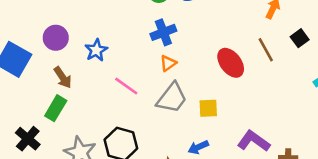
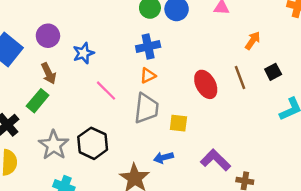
gray trapezoid: (172, 98) -> (146, 108), turned -40

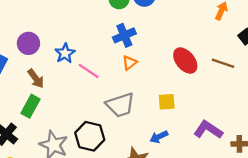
brown line: (240, 78) -> (223, 63), moved, turned -40
pink line: (106, 91) -> (89, 71), moved
gray trapezoid: (146, 108) -> (120, 105), moved, turned 76

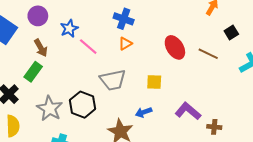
blue cross: (124, 35) -> (124, 19), turned 36

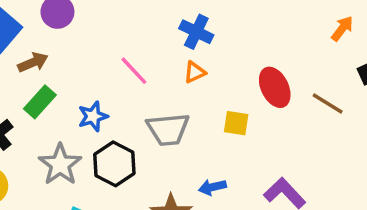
blue star: (69, 28) -> (93, 116), moved
brown arrow: (41, 48) -> (33, 62), moved, turned -90
yellow square: (154, 82) -> (236, 123), moved

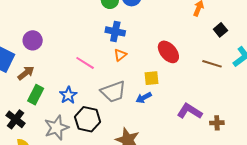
brown line: (328, 104) -> (212, 64), moved
gray star: (60, 164) -> (56, 128), turned 30
blue arrow: (212, 187) -> (144, 98), moved

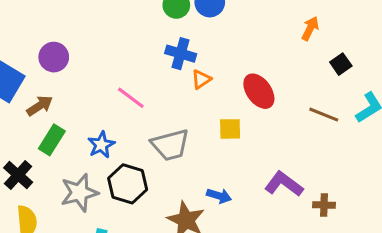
orange triangle: (120, 55) -> (201, 79), moved
blue arrow: (144, 98) -> (219, 196), moved, turned -140

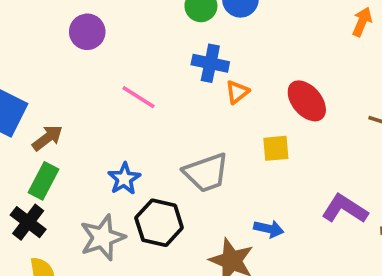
purple circle: (54, 57) -> (87, 32), moved
pink line: (131, 98) -> (138, 97), moved
green rectangle: (52, 140) -> (43, 181), moved

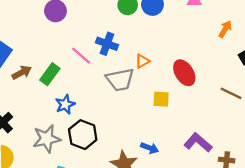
blue cross: (210, 63) -> (107, 44), moved
gray trapezoid: (206, 173) -> (120, 80), moved
green rectangle: (43, 181) -> (50, 74), moved

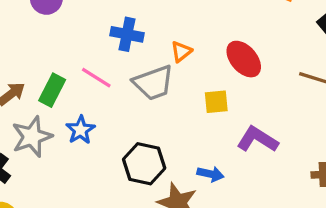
pink line: (81, 56) -> (96, 78), moved
black hexagon: (83, 135) -> (144, 164), moved
gray star: (47, 139) -> (32, 137), moved
purple L-shape: (198, 143) -> (257, 139), moved

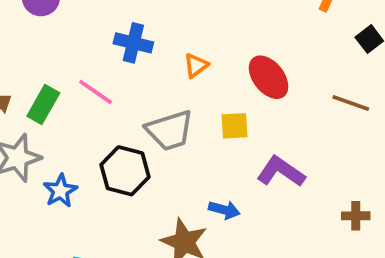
gray trapezoid: (153, 83) -> (170, 130), moved
blue star: (80, 130) -> (60, 191), moved
black hexagon: (144, 164) -> (125, 171), moved

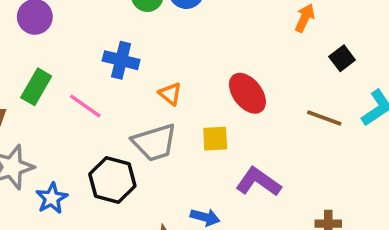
orange triangle: (196, 65) -> (170, 94), moved, turned -45
green rectangle: (43, 105) -> (36, 87), moved

